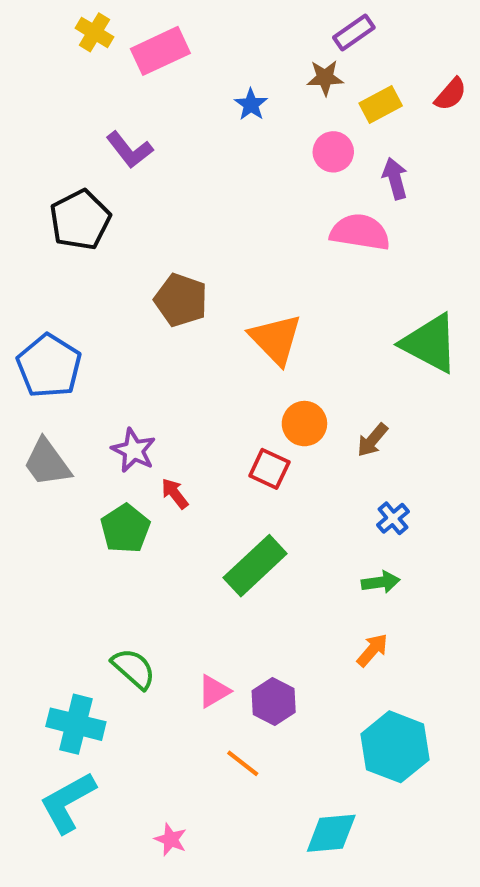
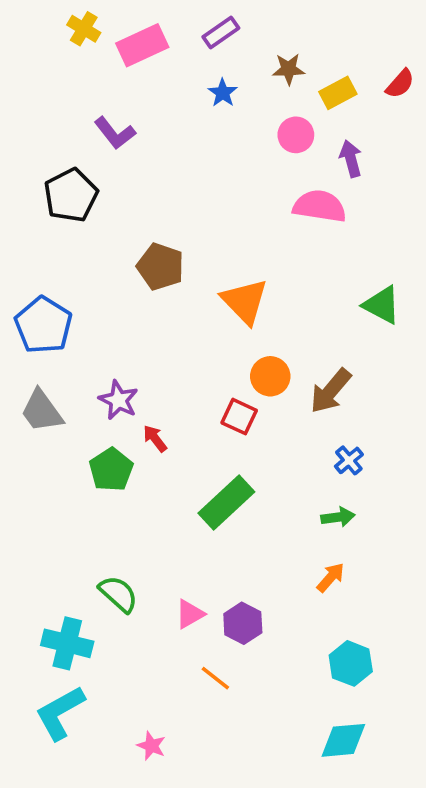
purple rectangle: (354, 32) -> (221, 32), moved
green triangle: (430, 343) -> (382, 305), size x0.7
brown arrow: (372, 440) -> (331, 391), size x1.5
cyan hexagon: (395, 747) -> (351, 663), size x0.7
cyan diamond: (331, 833) -> (343, 740), moved

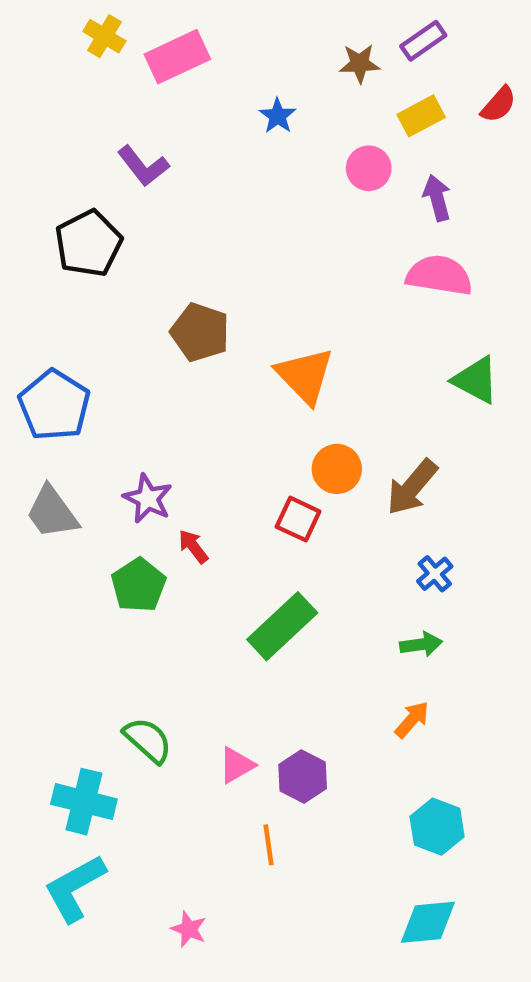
purple rectangle: (221, 32) -> (423, 41), moved
brown star: (289, 69) -> (360, 63), moved
pink semicircle: (320, 206) -> (439, 275), moved
orange line: (215, 678) -> (268, 845), turned 44

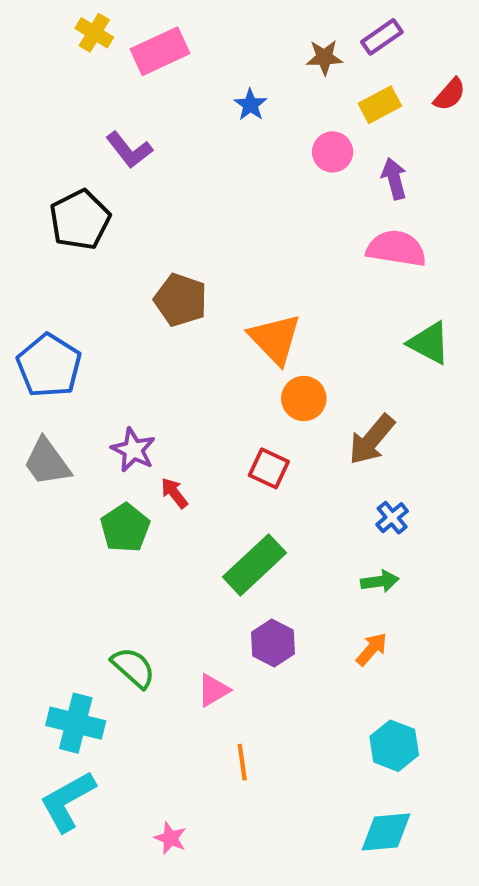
orange circle: (337, 469) -> (304, 398), moved
purple hexagon: (303, 777) -> (273, 643), moved

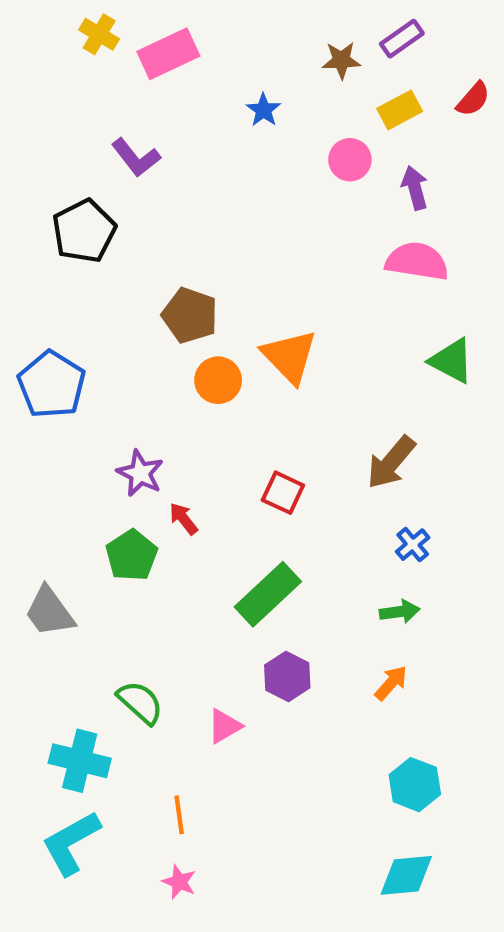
orange circle: (304, 398) -> (218, 380), moved
gray trapezoid: (47, 462) -> (49, 612), moved
orange line: (242, 762) -> (179, 815), moved

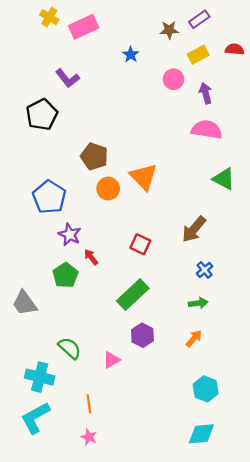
red semicircle: (473, 99) -> (235, 49), turned -126
blue pentagon: (52, 385) -> (49, 197), moved

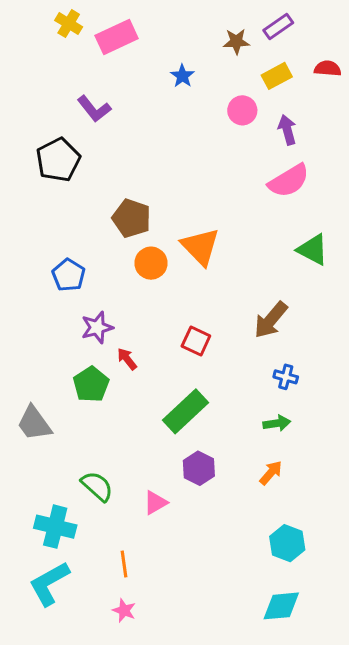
pink semicircle: (207, 130) -> (289, 181), turned 140
blue pentagon: (49, 197) -> (69, 275), size x0.7
purple star: (70, 235) -> (97, 327), turned 30
blue cross: (205, 270) -> (286, 377), turned -35

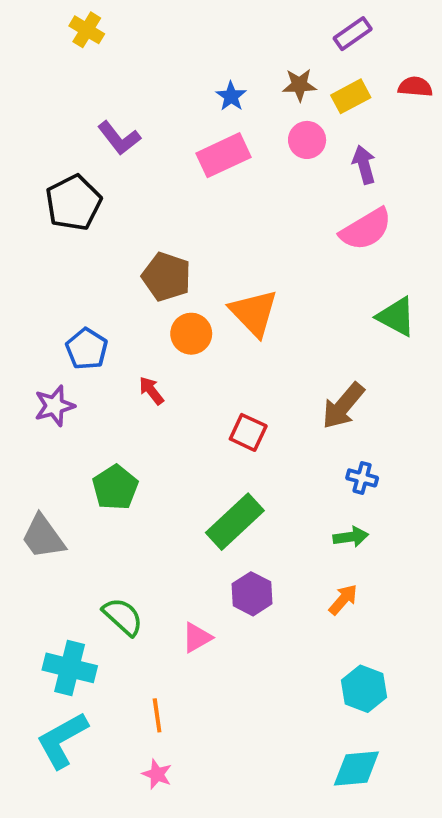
pink rectangle: (117, 37) -> (223, 155), moved
brown star: (236, 42) -> (299, 85), moved
purple star: (97, 327) -> (54, 406), moved
red arrow: (127, 359) -> (151, 391), moved

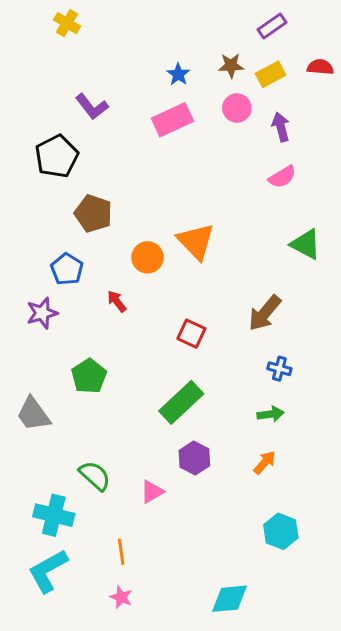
pink semicircle: (366, 229) -> (282, 177), size x0.7
brown pentagon: (166, 277) -> (93, 213), moved
cyan diamond: (356, 769) -> (230, 599), moved

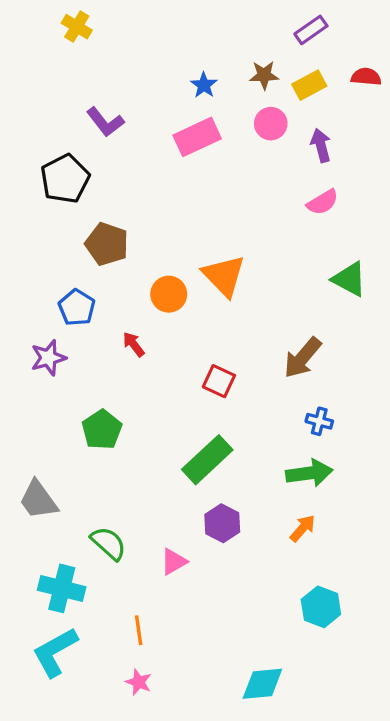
gray trapezoid: (33, 414) -> (38, 500), moved
green arrow: (271, 414) -> (309, 473), size x1.5

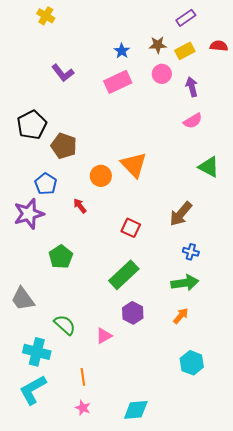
black pentagon: (65, 179) -> (32, 125), moved
purple star: (48, 358) -> (29, 214), size x1.4
cyan diamond: (262, 684) -> (136, 410), moved

